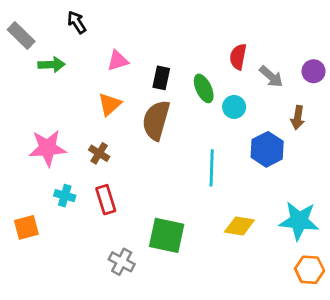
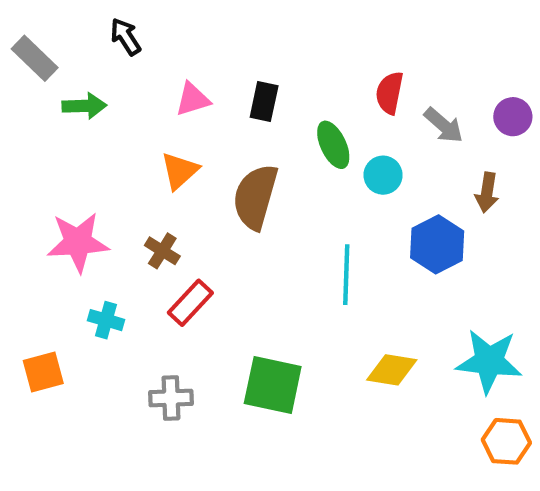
black rectangle: (161, 78) -> (264, 102), moved
red rectangle: (106, 200) -> (190, 303), moved, turned 60
gray cross: (122, 262) -> (171, 398), moved, turned -30

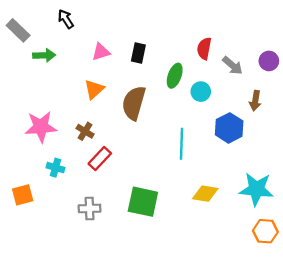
green ellipse: (333, 145) -> (175, 76), turned 45

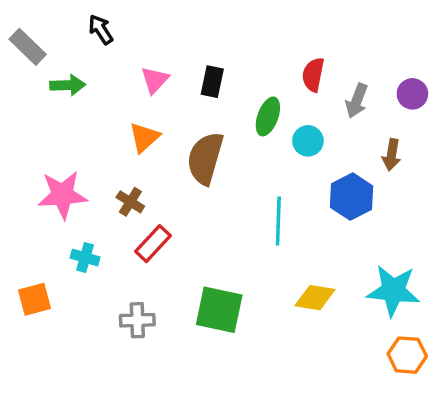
pink triangle: (101, 52) -> (155, 80), turned -30
gray arrow: (233, 65) -> (357, 101), turned 70

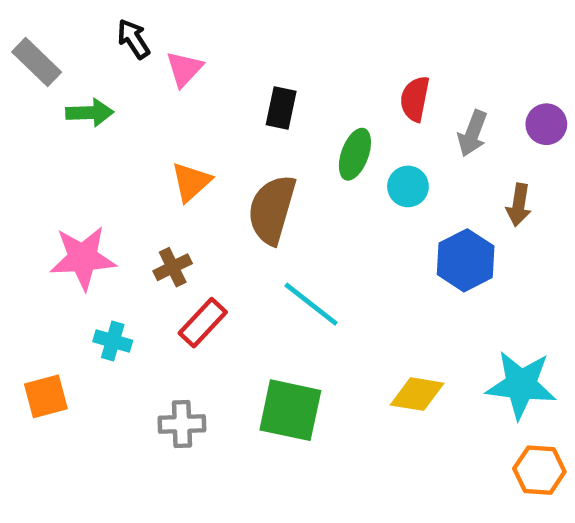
pink triangle: (155, 80) -> (184, 69), moved
brown cross: (130, 202) -> (173, 267), turned 32
cyan line: (278, 221) -> (311, 304), moved, turned -54

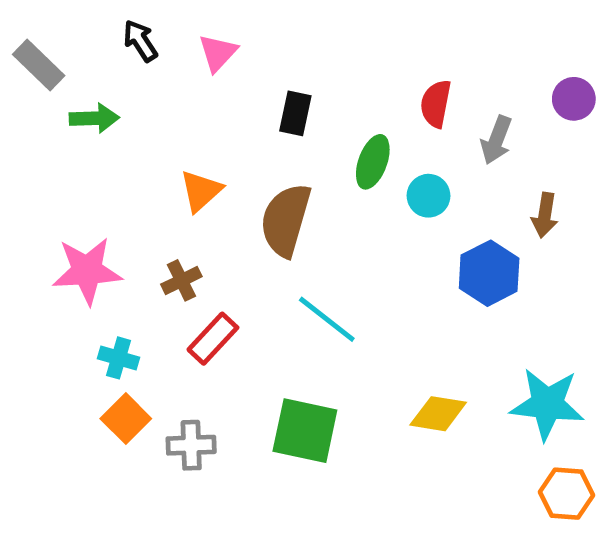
pink triangle: (184, 69) -> (218, 53), moved
purple circle: (546, 124) -> (574, 99), moved
orange square: (46, 396) -> (126, 419), moved, turned -30

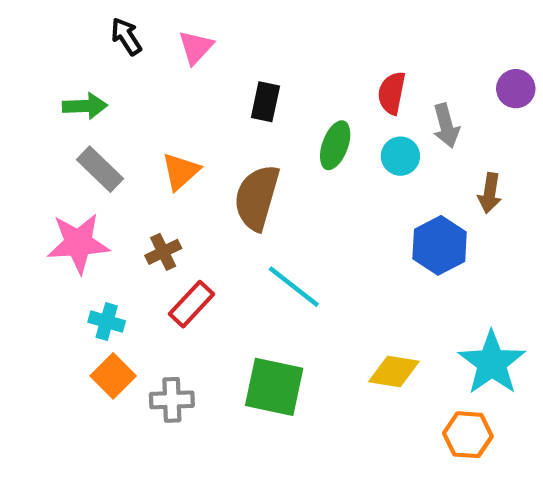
gray rectangle: (39, 65) -> (100, 169), moved
gray arrow: (496, 140) -> (446, 126), turned -36
cyan circle: (428, 196) -> (400, 156), moved
cyan star: (547, 404) -> (492, 363), turned 30
orange hexagon: (567, 494) -> (468, 435), moved

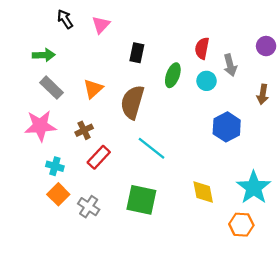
brown arrow: (490, 193) -> (263, 94), moved
yellow diamond: (394, 372) -> (203, 192), turned 70
gray cross: (172, 400) -> (89, 207), turned 35

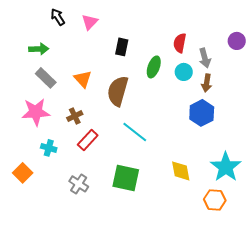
orange triangle: (93, 89) -> (83, 79), turned -30
brown arrow: (263, 94) -> (207, 83), moved
orange square: (58, 194) -> (23, 173), moved

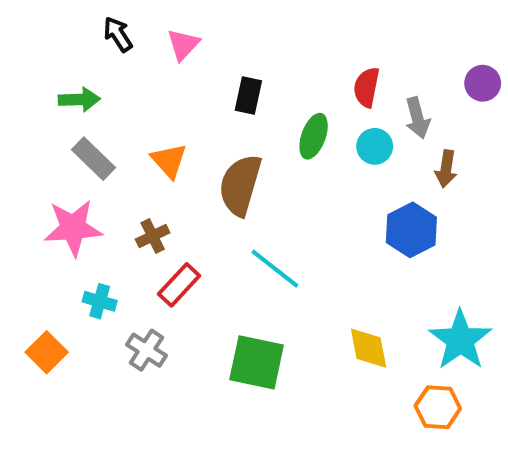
brown arrow: (207, 83) -> (446, 169), moved
gray cross: (79, 184) -> (146, 350), moved

